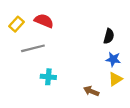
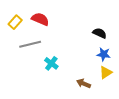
black semicircle: (109, 36) -> (100, 33), turned -80
cyan cross: (48, 77) -> (51, 63), moved, turned 32

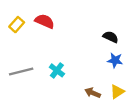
gray line: (30, 44) -> (21, 72), moved
yellow triangle: (106, 72) -> (117, 92), moved

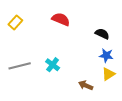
red semicircle: (45, 21) -> (61, 19), moved
yellow triangle: (117, 92) -> (108, 74), moved

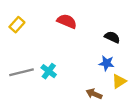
blue star: (106, 55) -> (107, 63), moved
cyan cross: (53, 65) -> (49, 71), moved

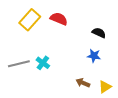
yellow rectangle: (17, 25) -> (30, 20), moved, size x1.5
yellow triangle: (119, 81) -> (105, 87), moved

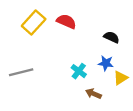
cyan cross: (43, 63) -> (79, 71), moved
yellow triangle: (105, 87) -> (121, 78), moved

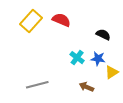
cyan cross: (79, 71) -> (77, 58), moved
gray line: (21, 72) -> (37, 85), moved

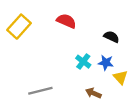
yellow rectangle: (31, 21) -> (19, 27), moved
yellow triangle: (112, 72) -> (120, 77), turned -40

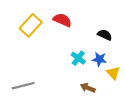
yellow rectangle: (19, 27) -> (31, 25), moved
gray line: (40, 91) -> (23, 86), moved

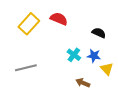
gray line: (23, 86) -> (26, 68), moved

